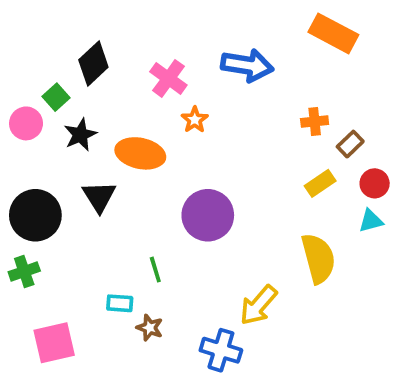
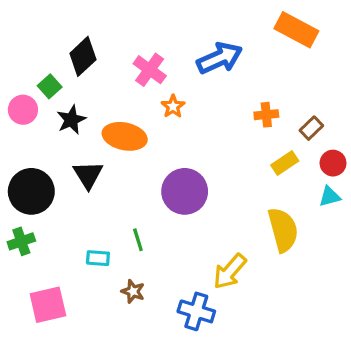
blue arrow: (247, 65) -> (220, 58), turned -33
orange cross: (315, 122) -> (266, 115), moved
cyan rectangle: (120, 303) -> (98, 258), moved

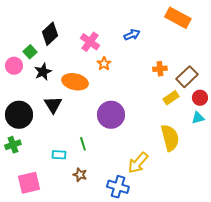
blue arrow: (220, 58) -> (132, 35), size x0.6
brown rectangle: (311, 128) -> (187, 77), size x1.5

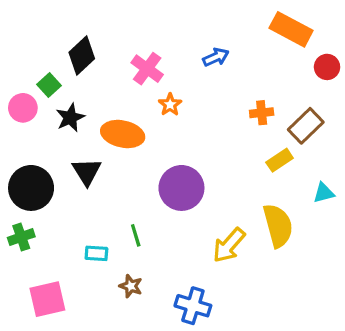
red circle: (200, 98) -> (327, 67), moved
yellow arrow: (138, 163) -> (229, 245), moved

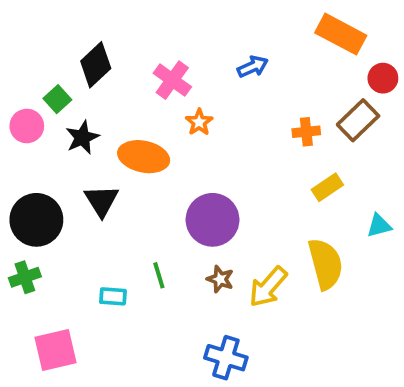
brown rectangle: (306, 126) -> (358, 120), moved
brown star: (131, 286) -> (220, 279), moved

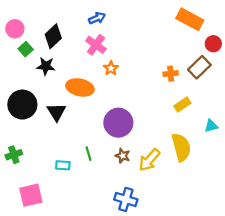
blue arrow: (253, 67) -> (97, 18), moved
green square: (57, 99) -> (26, 49), moved
pink circle: (27, 126) -> (15, 29), moved
black star: (82, 137) -> (46, 66), moved, turned 30
black circle: (36, 220) -> (22, 105), moved

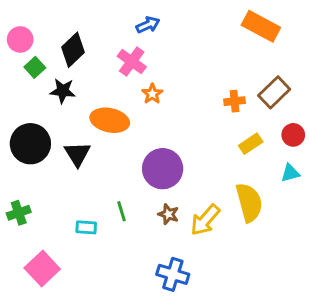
blue arrow: (97, 18) -> (148, 25), moved
red circle: (213, 44) -> (293, 135), moved
pink square: (31, 195) -> (42, 269), turned -30

